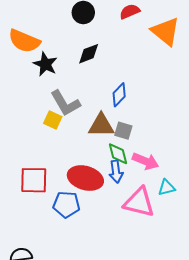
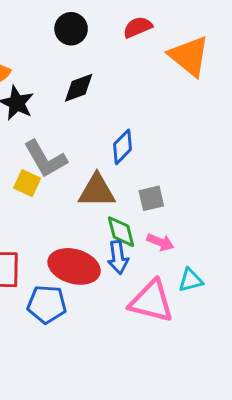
gray square: (123, 131) -> (151, 198), moved, turned -30
pink arrow: (145, 161) -> (160, 242), size x0.7

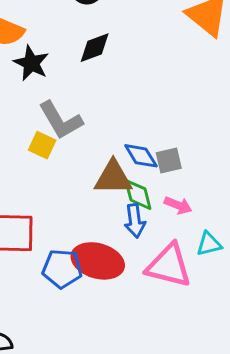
blue diamond: (123, 147) -> (141, 156), moved, turned -76
brown triangle: (97, 191) -> (113, 177), moved
red ellipse: (74, 266) -> (98, 261), moved

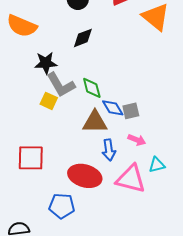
black star: (31, 63) -> (46, 63), moved, turned -30
green diamond: (138, 194) -> (92, 88), moved
blue pentagon: (62, 269) -> (62, 206), moved

